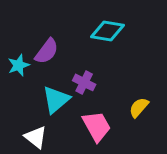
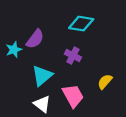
purple cross: (84, 82) -> (73, 56), moved
white triangle: (36, 137) -> (42, 104), moved

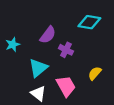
cyan diamond: (81, 24) -> (89, 22), moved
purple semicircle: (35, 39) -> (48, 35), moved

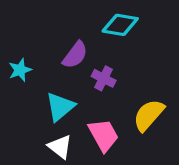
cyan diamond: (89, 22) -> (120, 25), moved
yellow semicircle: (95, 73) -> (149, 115), size x1.5

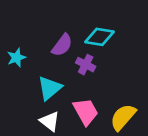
cyan diamond: (120, 25) -> (99, 37), moved
yellow semicircle: (149, 115) -> (123, 117), moved

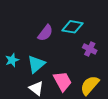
cyan star: (16, 58) -> (12, 60), moved
purple cross: (86, 65) -> (90, 49), moved

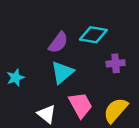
purple cross: (90, 49) -> (116, 63), turned -32
cyan triangle: (36, 64) -> (62, 72), moved

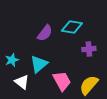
cyan triangle: (62, 72) -> (39, 64), moved
white triangle: (47, 114) -> (22, 82), moved

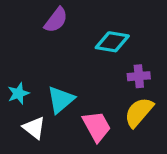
purple semicircle: (45, 33) -> (56, 20), moved
yellow semicircle: (89, 85) -> (139, 112), moved

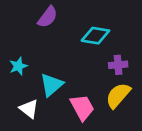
cyan star: (18, 93) -> (18, 66), moved

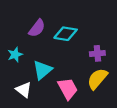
purple semicircle: (48, 17) -> (37, 28), moved
cyan diamond: (95, 36) -> (66, 34), moved

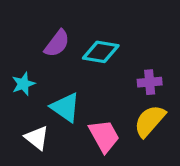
cyan triangle: (42, 70) -> (65, 107), turned -45

